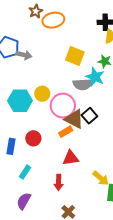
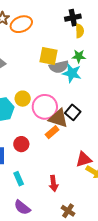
gray semicircle: (83, 84) -> (59, 67), moved
red triangle: (71, 158) -> (84, 159), moved
cyan rectangle: (25, 172) -> (19, 179), turned -48
purple semicircle: (24, 201) -> (22, 207), turned -72

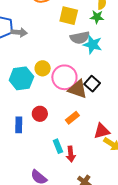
yellow square: (48, 56) -> (69, 16), moved
green star: (79, 56) -> (97, 17), moved
orange rectangle: (52, 132) -> (72, 118), moved
cyan rectangle: (19, 179) -> (58, 146), moved

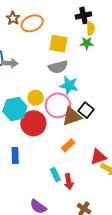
gray semicircle: (80, 38) -> (58, 67), moved
cyan star: (93, 45) -> (69, 85), moved
brown triangle: (78, 89) -> (72, 116), turned -35
red circle: (40, 114) -> (33, 123), moved, size x1.6

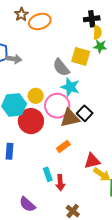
green star: (87, 43) -> (100, 46), moved
yellow square: (58, 44) -> (81, 56), moved
gray semicircle: (58, 67) -> (61, 67), turned 60

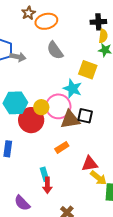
yellow square: (81, 56) -> (88, 70), moved
gray semicircle: (61, 67) -> (55, 50), moved
yellow circle: (36, 96) -> (41, 107), moved
black square: (85, 113) -> (85, 116), turned -35
red arrow: (60, 183) -> (47, 185), moved

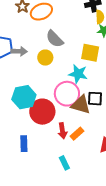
yellow circle: (41, 107) -> (45, 58), moved
brown triangle: (70, 120) -> (81, 105), turned 35
red arrow: (47, 185) -> (62, 131), moved

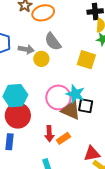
gray arrow: (19, 51) -> (26, 49), moved
cyan star: (78, 74) -> (75, 94), moved
red circle: (42, 112) -> (18, 116), moved

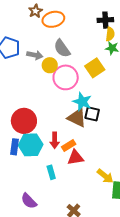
yellow square: (86, 60) -> (95, 68), turned 36
cyan hexagon: (15, 96) -> (31, 145), moved
pink circle: (58, 97) -> (66, 77), moved
red triangle: (92, 154) -> (75, 158), moved

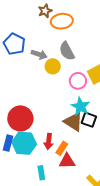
pink circle: (66, 77) -> (78, 81), moved, size x0.7
orange rectangle: (69, 146) -> (62, 148), turned -32

